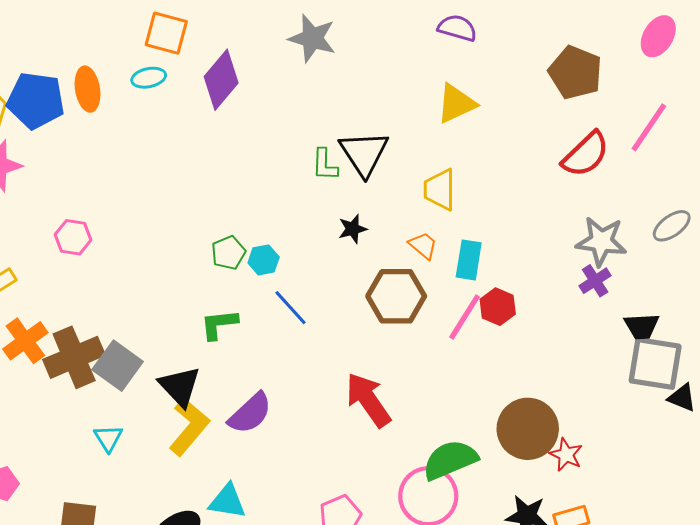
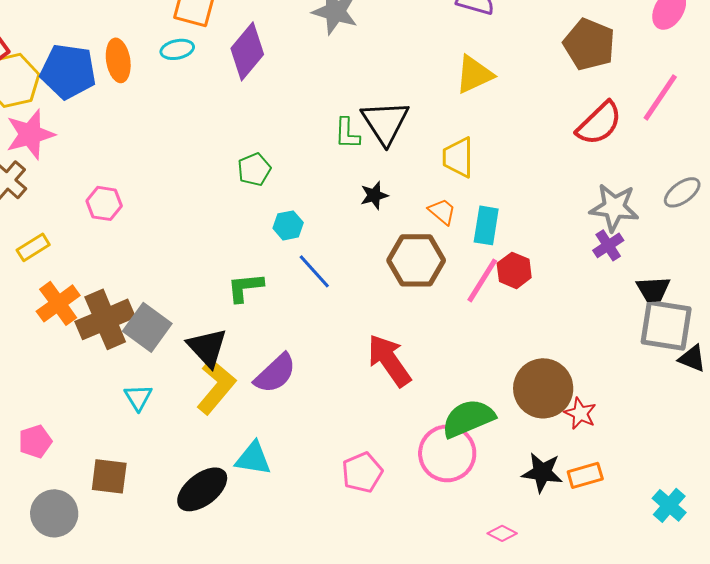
green pentagon: (228, 253) -> (254, 169), moved

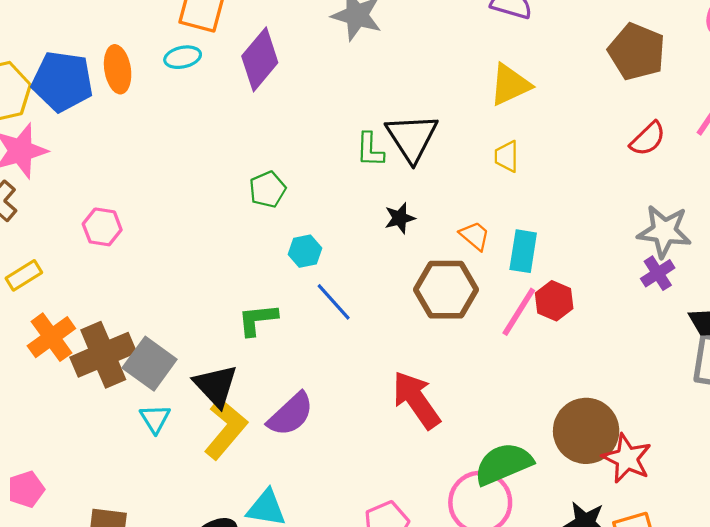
red semicircle: (599, 123) -> (648, 139), size x0.7
yellow trapezoid: (458, 157) -> (507, 156), moved, size x0.7
cyan triangle: (138, 397) -> (155, 419), moved
red star: (580, 413) -> (627, 458), size x1.4

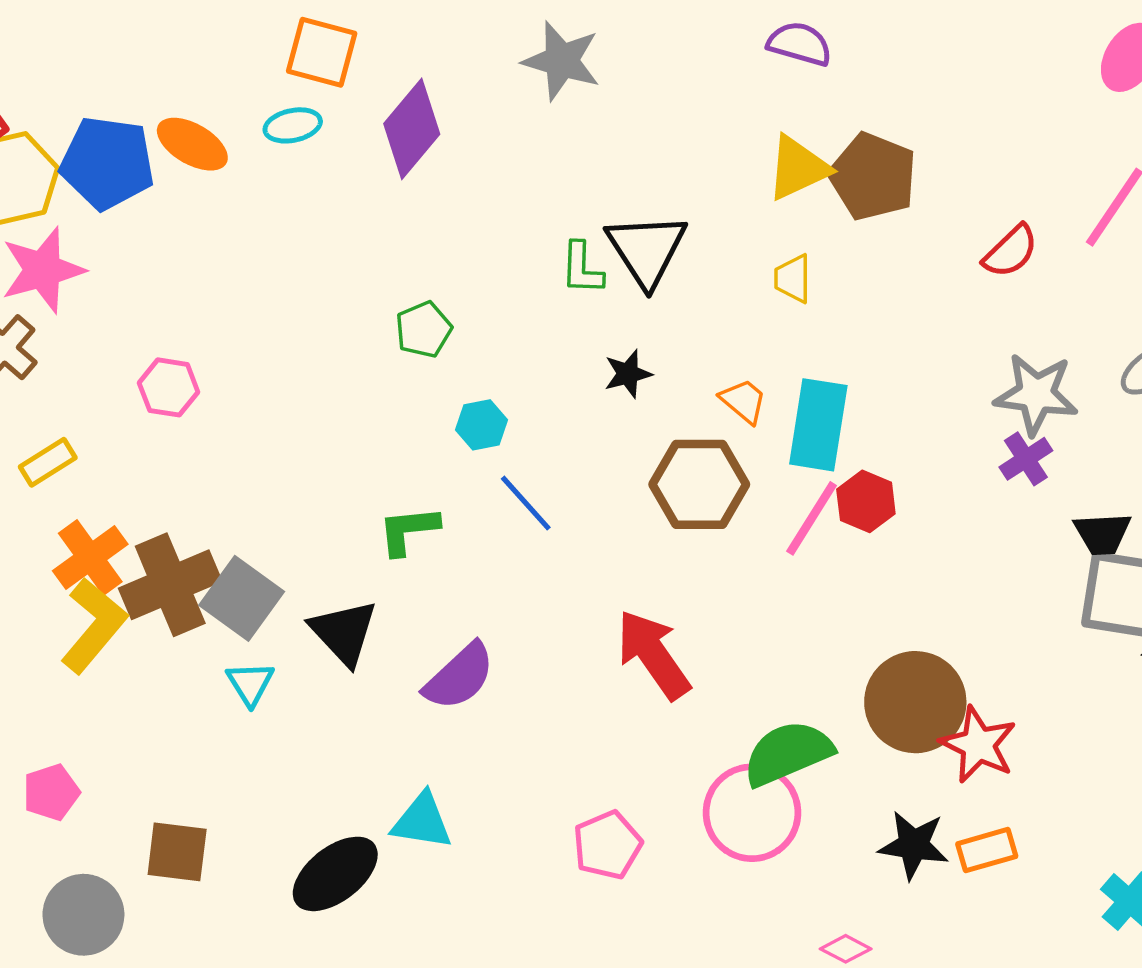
brown pentagon: (637, 52) -> (873, 176), moved
orange ellipse: (118, 69) -> (192, 144), turned -51
cyan rectangle: (523, 251) -> (818, 425), size x1.4
yellow L-shape: (226, 429) -> (94, 626), moved

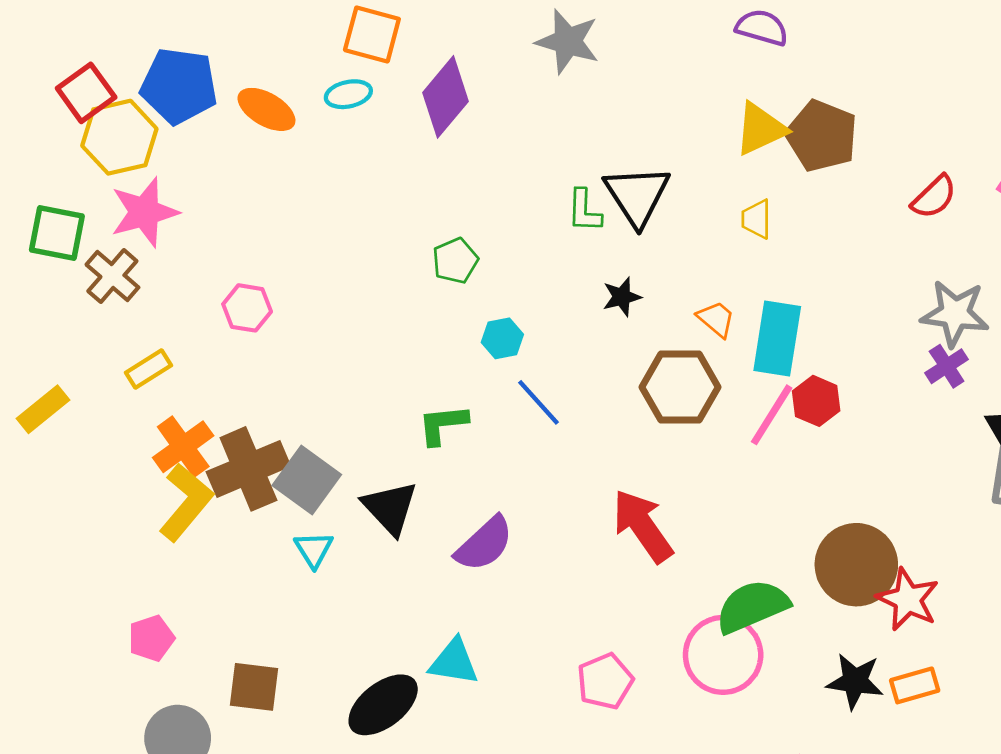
blue pentagon: (107, 163) -> (179, 86), moved

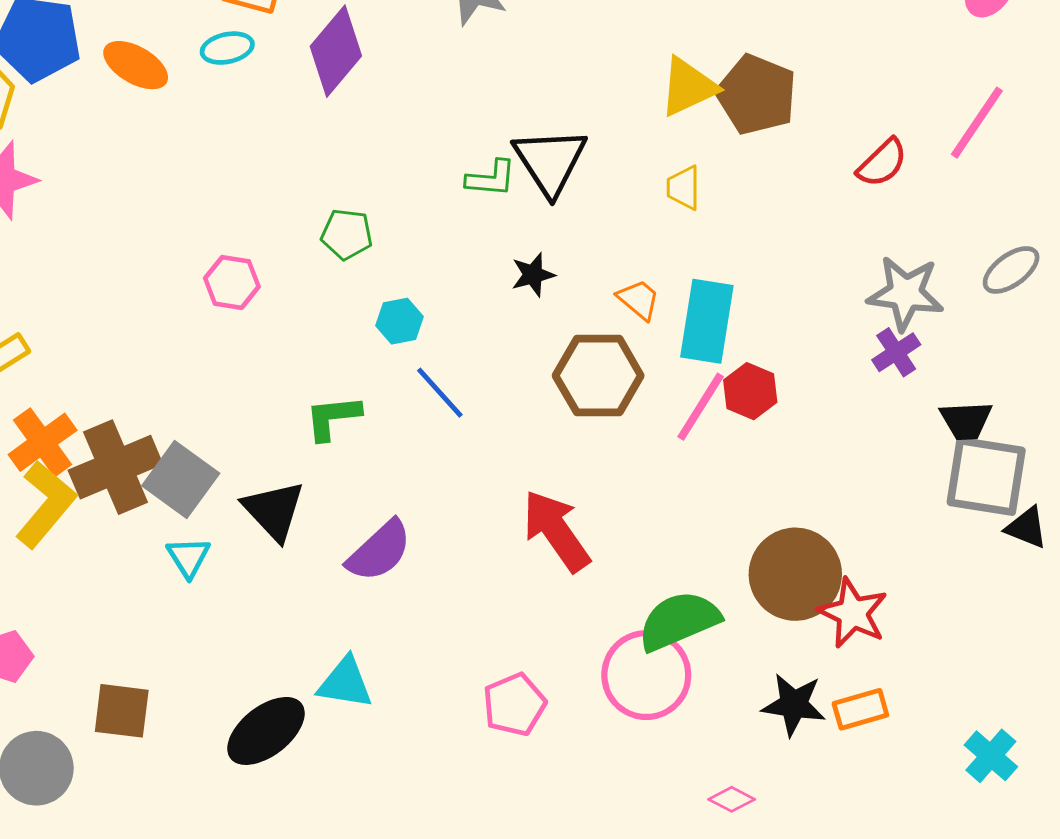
green L-shape: (584, 211) -> (491, 178), turned -87
green pentagon: (455, 261) -> (347, 234), turned 30
pink hexagon: (247, 308) -> (232, 282), moved

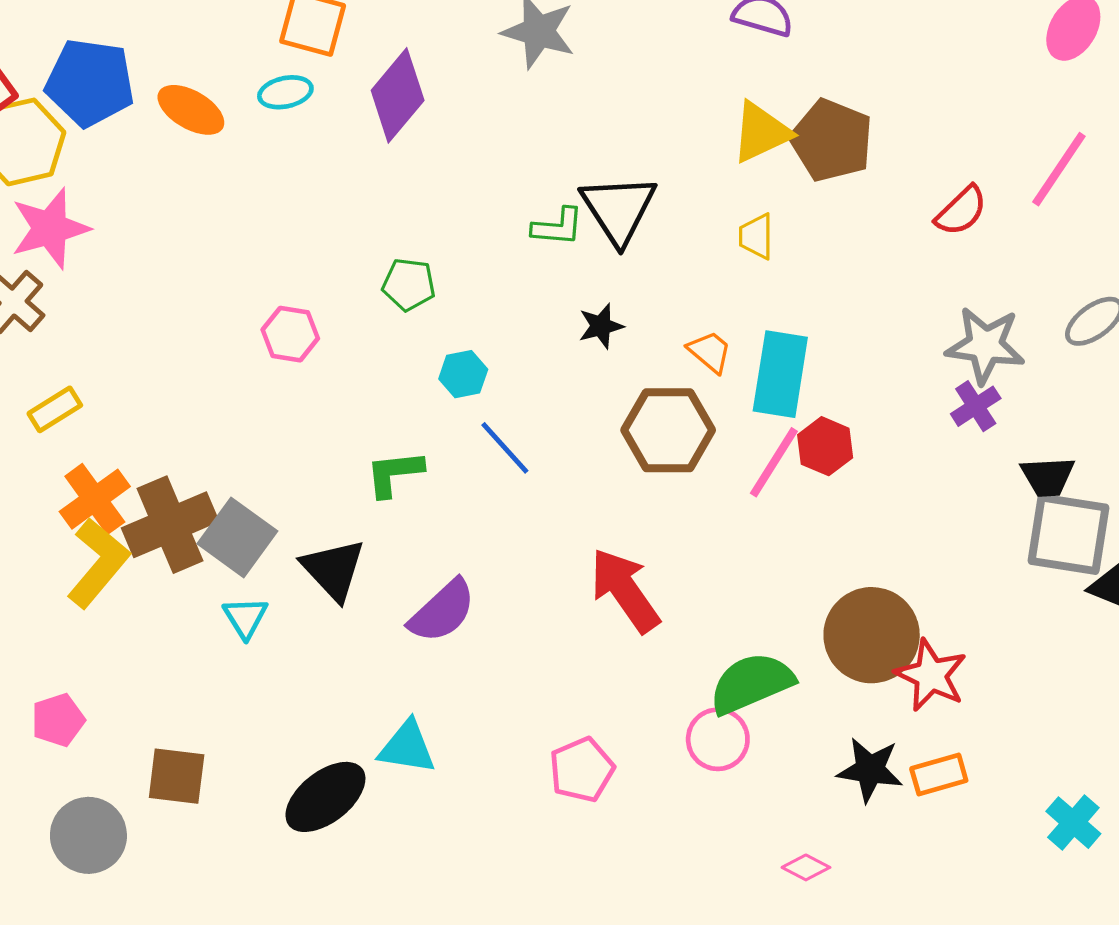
pink circle: (646, 675) -> (718, 739), size x0.7

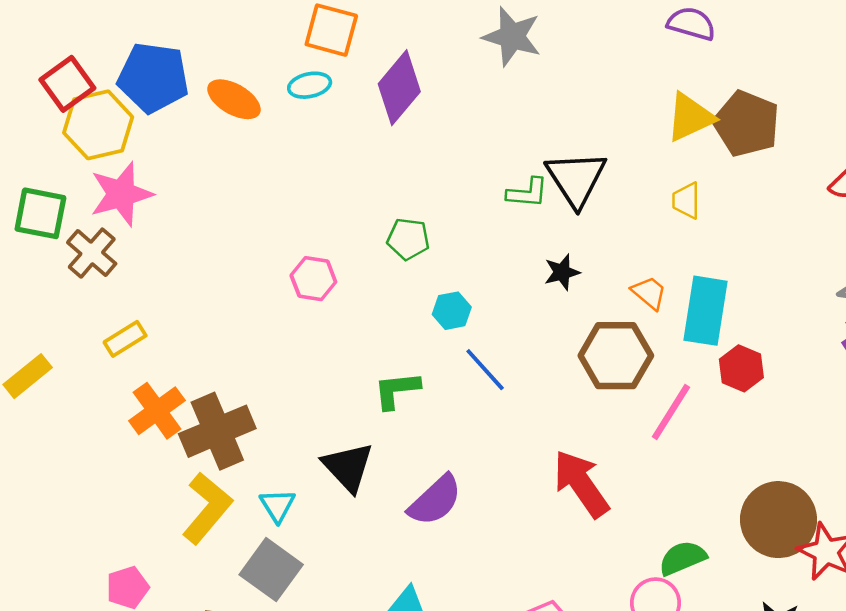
pink line: (774, 462) -> (671, 412), moved
gray square: (237, 537) -> (271, 570), moved
yellow L-shape: (98, 563) -> (207, 508), moved
green semicircle: (751, 683) -> (682, 558), size x0.7

